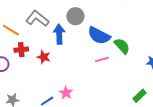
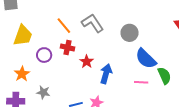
blue arrow: (59, 34) -> (106, 74), moved

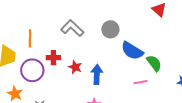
orange line: (64, 26) -> (30, 38), moved, turned 54
purple circle: (44, 55) -> (32, 70), size x1.5
pink line: (141, 82) -> (141, 82), moved

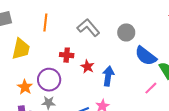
orange line: (30, 38) -> (45, 23), moved
purple circle: (32, 70) -> (49, 80), moved
pink line: (141, 82) -> (151, 88), turned -40

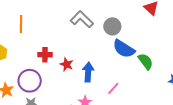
gray L-shape: (88, 28) -> (82, 19), moved
gray circle: (126, 32) -> (112, 26), moved
pink line: (151, 88) -> (113, 89), moved

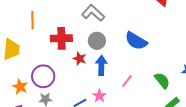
gray circle: (112, 26) -> (97, 41), moved
red cross: (45, 55) -> (61, 38), moved, size x1.5
green semicircle: (146, 61) -> (162, 81), moved

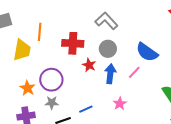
orange line: (33, 20) -> (40, 32), moved
pink line: (127, 81) -> (134, 72), moved
pink star: (99, 96) -> (120, 104), moved

